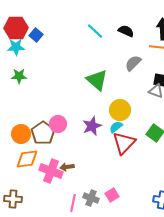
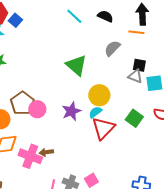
brown pentagon: (43, 133) -> (22, 103), moved

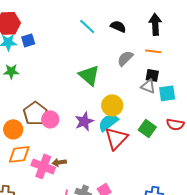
blue square: (15, 20) -> (28, 40), moved, turned 32
orange line: (136, 32) -> (153, 51), moved
cyan semicircle: (95, 112) -> (108, 122), size x1.5

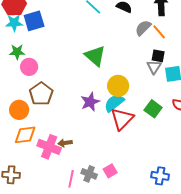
blue square: (28, 40) -> (34, 21), size x1.5
orange line: (153, 51) -> (159, 32), turned 42
gray semicircle: (125, 58) -> (143, 28), moved
gray triangle: (148, 86) -> (154, 67), turned 42
pink circle: (50, 119) -> (29, 67), moved

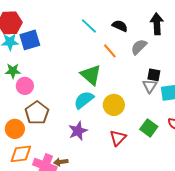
orange line: (159, 32) -> (110, 51), moved
purple star: (90, 102) -> (78, 131), moved
cyan semicircle: (114, 103) -> (84, 100), moved
red triangle: (122, 119) -> (118, 138), size x0.7

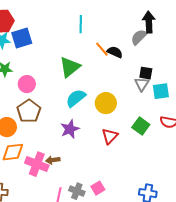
cyan line: (89, 26) -> (81, 24), turned 48
black semicircle: (120, 26) -> (115, 52), moved
gray semicircle: (139, 47) -> (139, 37), moved
green triangle: (91, 75) -> (70, 67), moved, turned 40
pink circle: (25, 86) -> (27, 84), moved

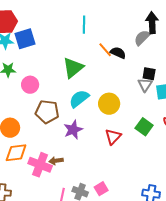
brown pentagon: (29, 111) -> (47, 112), moved, turned -30

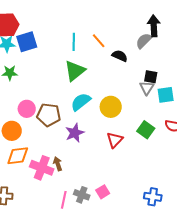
cyan line: (84, 25) -> (74, 42), moved
orange line: (105, 50) -> (99, 41), moved
pink circle: (30, 85) -> (27, 109), moved
brown arrow: (56, 161) -> (58, 164), turned 80

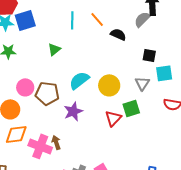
green triangle: (75, 71) -> (54, 49), moved, size x0.6
gray triangle: (147, 88) -> (142, 83), moved
green square: (146, 130) -> (131, 108), moved, turned 36

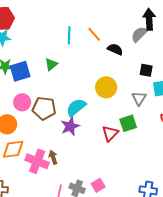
blue square: (25, 20) -> (20, 71), moved
cyan semicircle: (79, 80) -> (76, 107), moved
yellow circle: (109, 85) -> (106, 87), moved

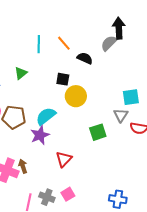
black square: (146, 70) -> (63, 79), moved
gray triangle: (139, 98) -> (121, 115), moved
red triangle: (110, 133) -> (64, 159), moved

